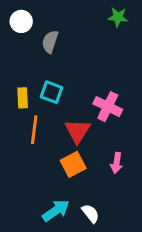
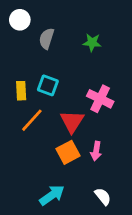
green star: (118, 17) -> (92, 43), moved
orange line: (34, 130) -> (32, 120), turned 35
pink arrow: (116, 163) -> (96, 151), moved
white semicircle: (90, 213) -> (103, 196), moved

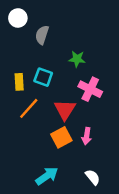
green star: (92, 43) -> (77, 59), moved

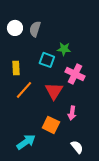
white circle: (18, 18) -> (15, 28), moved
cyan square: (43, 77) -> (47, 60), moved
orange square: (61, 137) -> (51, 125), moved, turned -36
cyan arrow: (47, 176) -> (26, 142), moved

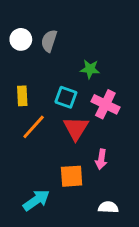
cyan square: (47, 60) -> (66, 97), moved
orange square: (51, 125) -> (72, 176), turned -30
white semicircle: (77, 147) -> (108, 207), turned -48

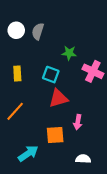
pink cross: (105, 104) -> (93, 71), moved
orange line: (34, 127) -> (15, 111), moved
red triangle: (76, 128) -> (58, 98), turned 42

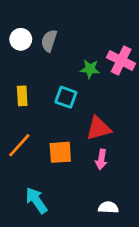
pink cross: (93, 71) -> (121, 60), moved
red triangle: (58, 98) -> (98, 128), moved
orange square: (55, 135) -> (60, 152), moved
cyan arrow: (28, 153) -> (36, 200), turned -90

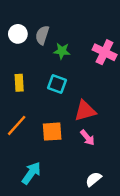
green star: (90, 69) -> (62, 51), moved
pink arrow: (101, 159) -> (87, 138), turned -49
cyan arrow: (36, 200) -> (31, 173), turned 70
white semicircle: (108, 207) -> (94, 179), turned -42

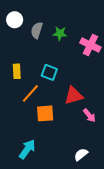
white circle: (18, 34) -> (15, 20), moved
green star: (62, 51) -> (60, 33), moved
orange line: (17, 125) -> (30, 93), moved
pink arrow: (87, 138) -> (89, 116), moved

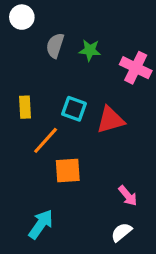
white circle: (15, 20) -> (22, 17), moved
red triangle: (74, 96) -> (110, 120), moved
pink arrow: (89, 116) -> (128, 196), moved

